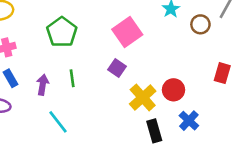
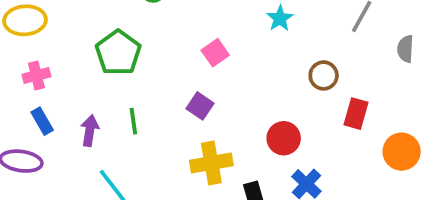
brown circle: (200, 24) -> (324, 75), moved
pink square: (127, 32) -> (215, 53), size x0.6
yellow cross: (143, 98) -> (211, 163), moved, turned 32

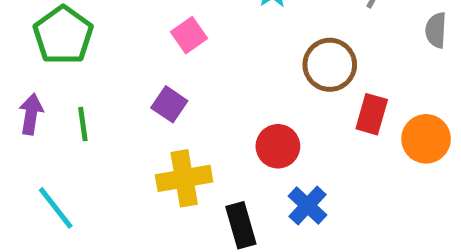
brown circle: (324, 75) -> (330, 65), size x1.4
purple arrow: (90, 131) -> (31, 114), moved
orange circle: (402, 152) -> (426, 139), moved

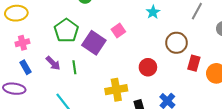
purple square: (169, 104) -> (94, 43), moved, size x1.6
purple arrow: (31, 114) -> (53, 63), turned 126
red circle: (278, 146) -> (148, 67), moved

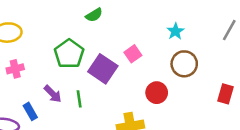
brown circle: (176, 43) -> (184, 64), moved
blue rectangle: (26, 67) -> (30, 111), moved
red circle: (148, 67) -> (157, 93), moved

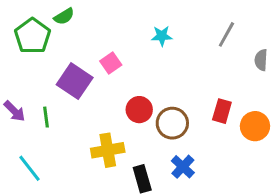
cyan star: (175, 31) -> (162, 36), turned 30
green pentagon: (69, 54) -> (32, 36), moved
brown circle: (184, 64) -> (172, 123), moved

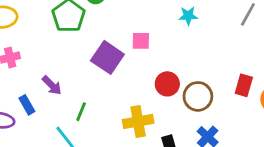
pink square: (111, 63) -> (141, 41), turned 36
green line: (46, 117) -> (81, 112), moved, turned 30

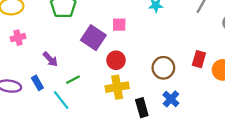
red circle: (167, 84) -> (116, 60), moved
blue rectangle: (27, 105) -> (37, 83), moved
green line: (81, 112) -> (73, 80), turned 40

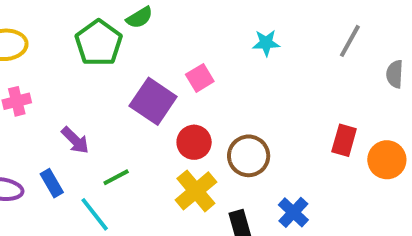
pink square: (119, 25) -> (200, 78), turned -32
brown circle: (163, 68) -> (249, 156), moved
yellow cross: (117, 87) -> (196, 191), turned -30

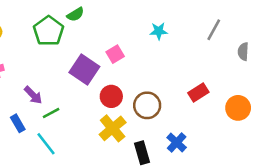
red rectangle: (344, 140) -> (198, 93), moved, turned 42
green line: (116, 177) -> (51, 113), moved

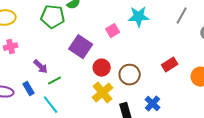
green pentagon: (49, 31) -> (53, 17), turned -30
cyan star: (159, 31) -> (139, 17), size x1.5
pink square: (115, 54) -> (113, 31), moved

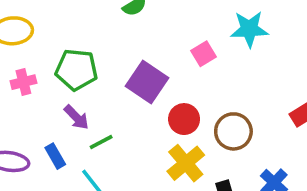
green pentagon: (53, 17) -> (76, 70), moved

